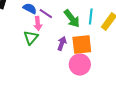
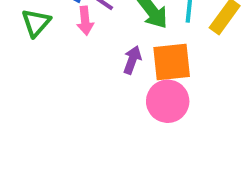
green triangle: (31, 38) -> (36, 23), moved

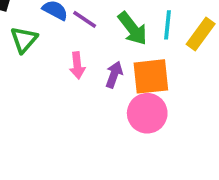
pink arrow: (85, 21) -> (77, 65), moved

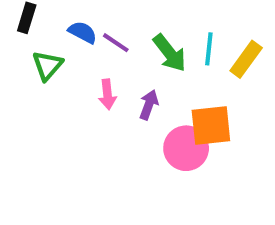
orange square: (151, 76) -> (211, 125), moved

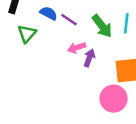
pink arrow: (107, 94) -> (77, 48), moved, turned 78
pink circle: (186, 148) -> (114, 99), moved

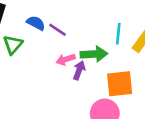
green arrow: (102, 26) -> (94, 54), moved, turned -55

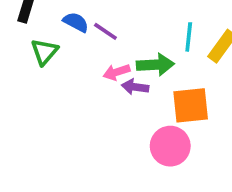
purple arrow: (79, 70) -> (135, 87), turned -102

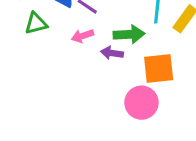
green triangle: (44, 52) -> (36, 23), turned 35
pink arrow: (117, 72) -> (82, 36), moved

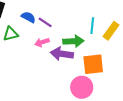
purple arrow: (112, 53) -> (62, 54), size x1.5

